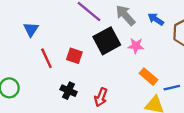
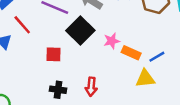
pink star: (136, 46) -> (112, 41), moved
red line: (46, 58) -> (22, 25), moved

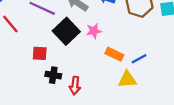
pink star: (112, 41) -> (94, 31), moved
black cross: (58, 90) -> (53, 75), moved

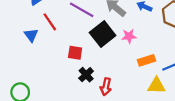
orange rectangle: (114, 54) -> (147, 60), turned -49
black cross: (53, 75) -> (86, 75), turned 32

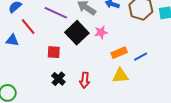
blue triangle: (31, 35) -> (12, 40), turned -40
black cross: (86, 75) -> (58, 79), moved
yellow triangle: (156, 86) -> (120, 76), moved

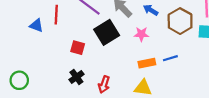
red line: (28, 27) -> (56, 15), turned 30
pink star: (101, 32) -> (141, 34), moved
blue line: (141, 57) -> (170, 58), moved

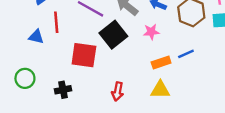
red square: (78, 48) -> (84, 55), size x1.6
black cross: (76, 77) -> (63, 90), moved, turned 32
green circle: (19, 80) -> (25, 78), moved

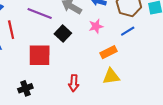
black square: (113, 35) -> (63, 33), size x0.7
blue line: (186, 54) -> (128, 31), moved

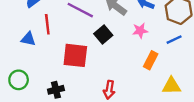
orange rectangle: (108, 52) -> (151, 60), turned -42
yellow triangle: (111, 76) -> (171, 86), moved

